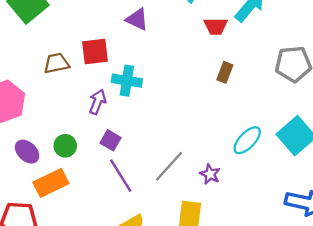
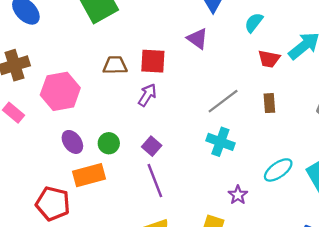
brown rectangle: (225, 72) -> (269, 103), turned -36
cyan cross: (127, 81) -> (220, 142), moved
purple arrow: (98, 102) -> (147, 95), moved
gray line: (169, 166) -> (223, 101), moved

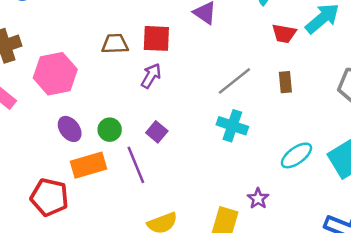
purple line: (155, 181) -> (136, 165), moved
purple star: (238, 195) -> (258, 199), moved

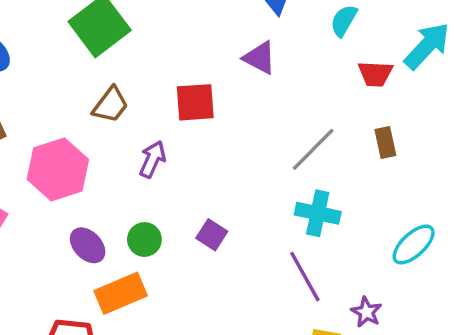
brown trapezoid: (115, 44) -> (110, 105), moved, turned 136
purple arrow: (151, 76) -> (153, 159), moved
purple line: (136, 165) -> (305, 277), moved

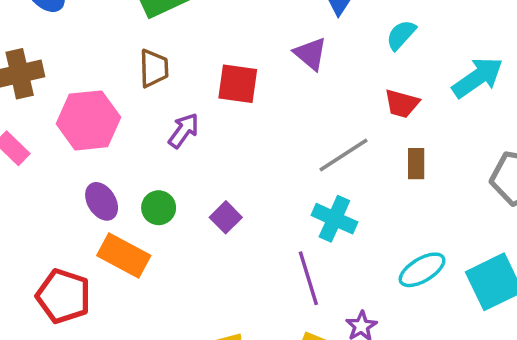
red trapezoid: (375, 74) -> (402, 104), moved
brown trapezoid: (110, 105) -> (154, 68), turned -51
orange rectangle: (121, 293) -> (124, 255), turned 39

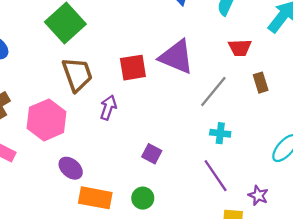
purple triangle: (311, 54) -> (176, 57), moved, size x1.6
brown trapezoid: (154, 68) -> (77, 74), size x1.4
green circle: (159, 208) -> (143, 198), moved
cyan cross: (334, 219) -> (220, 133), size x0.7

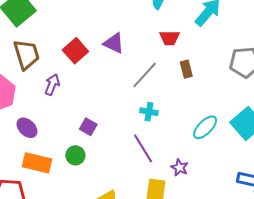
purple triangle: (176, 57) -> (114, 43), size x0.7
red square: (133, 68) -> (75, 51), turned -35
purple ellipse: (71, 168) -> (27, 128), moved
green circle: (143, 198) -> (75, 155), moved

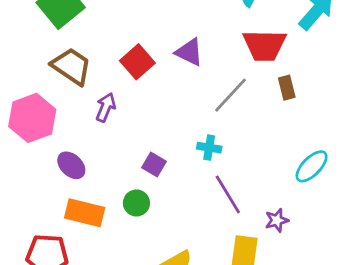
red trapezoid: (170, 38) -> (264, 45), size x1.6
brown trapezoid: (27, 54) -> (71, 66), turned -40
cyan cross: (149, 112) -> (209, 148), moved
purple star: (180, 168) -> (277, 220), turned 30

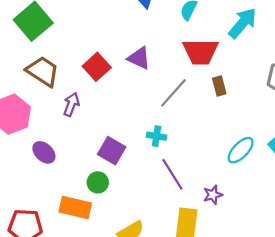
purple square: (154, 164) -> (112, 151), size x1.4
orange rectangle: (85, 213) -> (75, 207), moved

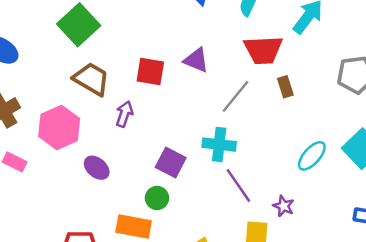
red square: (97, 67) -> (150, 72), turned -36
cyan cross: (157, 136) -> (219, 145), size x1.5
purple star: (213, 195) -> (284, 206), turned -30

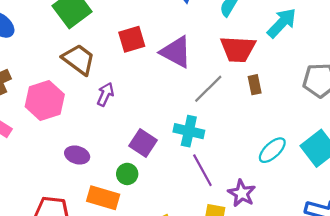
purple triangle: (196, 60) -> (176, 52), size x1.4
red square: (150, 72) -> (132, 39), moved, turned -32
purple ellipse: (97, 168) -> (77, 155), moved, turned -30
purple star: (284, 206) -> (242, 193), size x1.4

